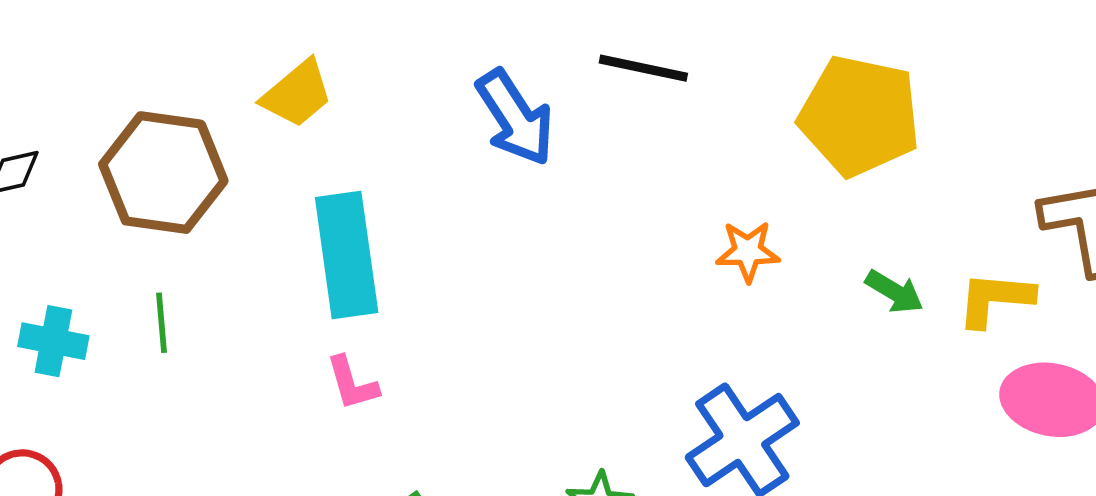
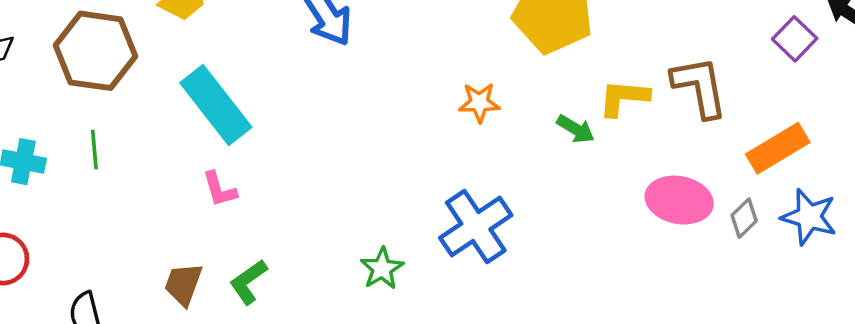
cyan rectangle: (347, 255) -> (216, 105), turned -30
yellow L-shape: (995, 299) -> (624, 98), moved

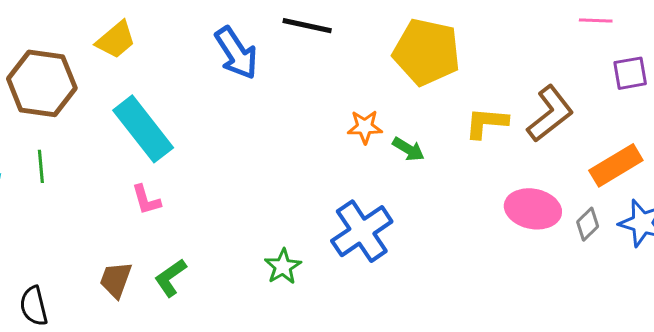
purple square: (795, 39) -> (630, 73), turned 36
brown L-shape: (700, 87) -> (550, 114), turned 62
green arrow: (576, 129) -> (408, 149), moved

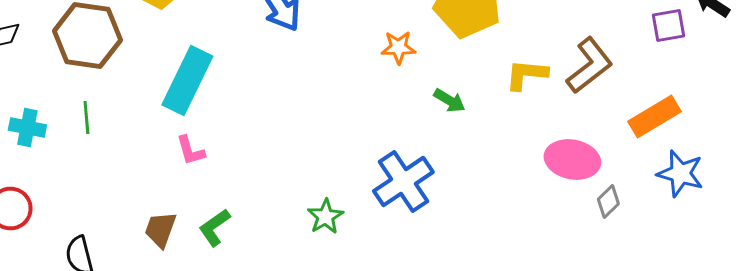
orange star: (365, 127) -> (398, 48), moved
cyan rectangle: (143, 129) -> (187, 80), turned 64
gray diamond: (588, 224) -> (608, 202), moved

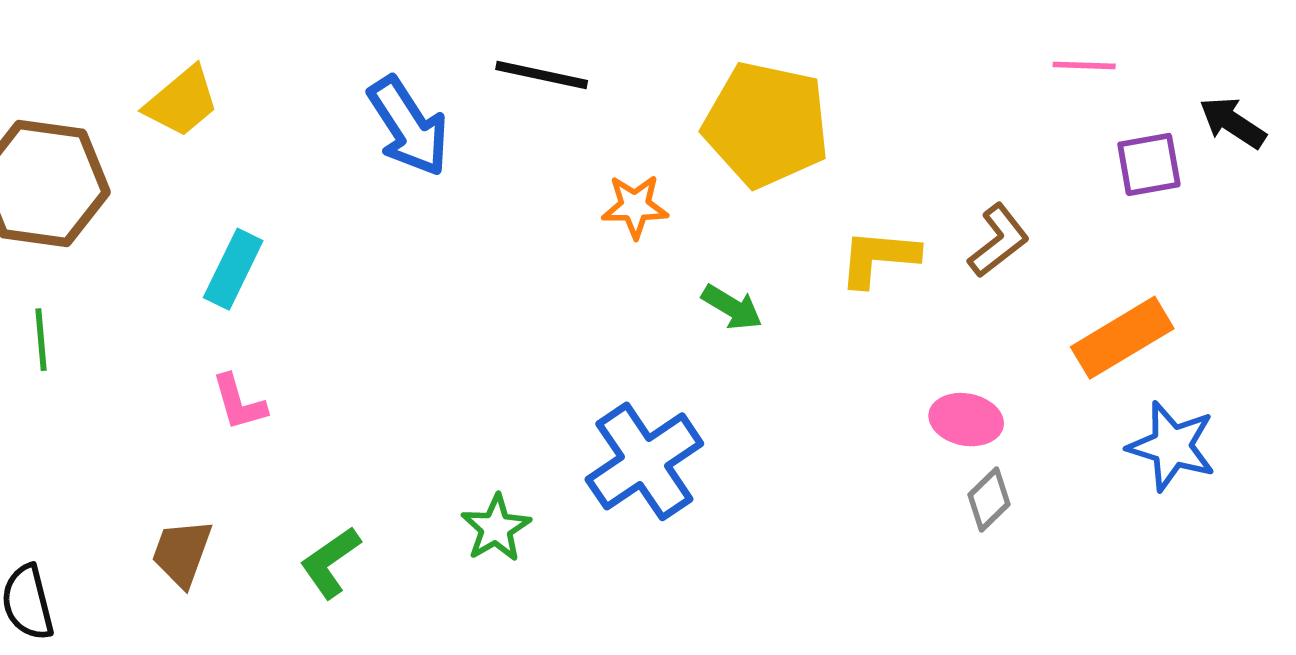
brown L-shape: (589, 66) -> (999, 241), size x0.7
cyan rectangle: (187, 80) -> (233, 269), size x0.6
pink ellipse: (572, 160) -> (966, 420), size x0.7
gray diamond: (608, 202) -> (989, 500), moved
green L-shape: (214, 228) -> (330, 562), moved

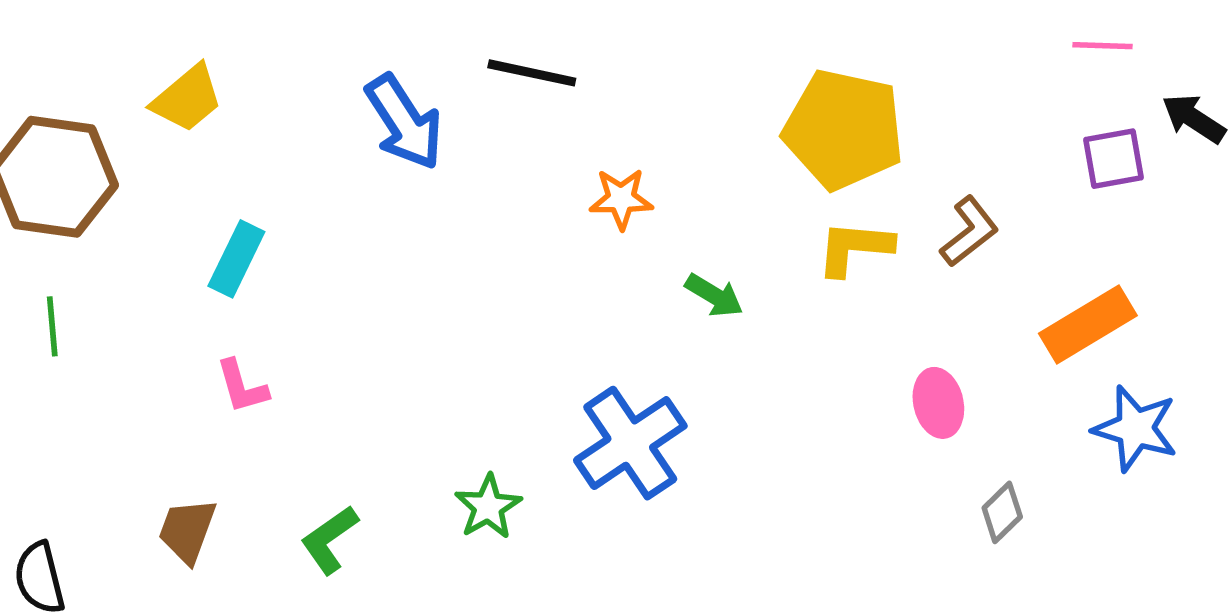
pink line: (1084, 65) -> (1102, 46), moved
yellow pentagon: (766, 124) -> (844, 129), moved
pink ellipse: (966, 420) -> (938, 403), turned 66
gray diamond: (989, 500) -> (1002, 512), moved

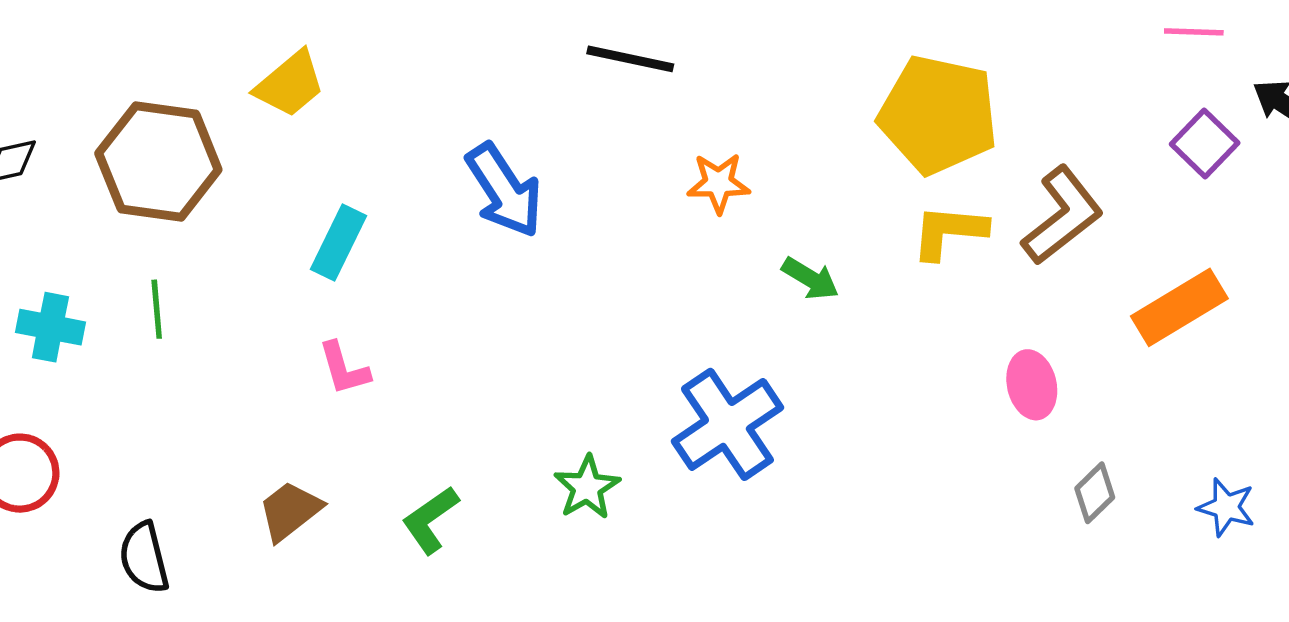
blue arrow: (404, 122) -> (504, 190), moved
purple square: (1113, 159) -> (1205, 144), turned -36
brown L-shape: (969, 232) -> (1062, 216), size x1.4
blue star: (1135, 428) -> (1226, 507), moved, size x0.7
brown trapezoid: (187, 531) -> (290, 511), turned 32

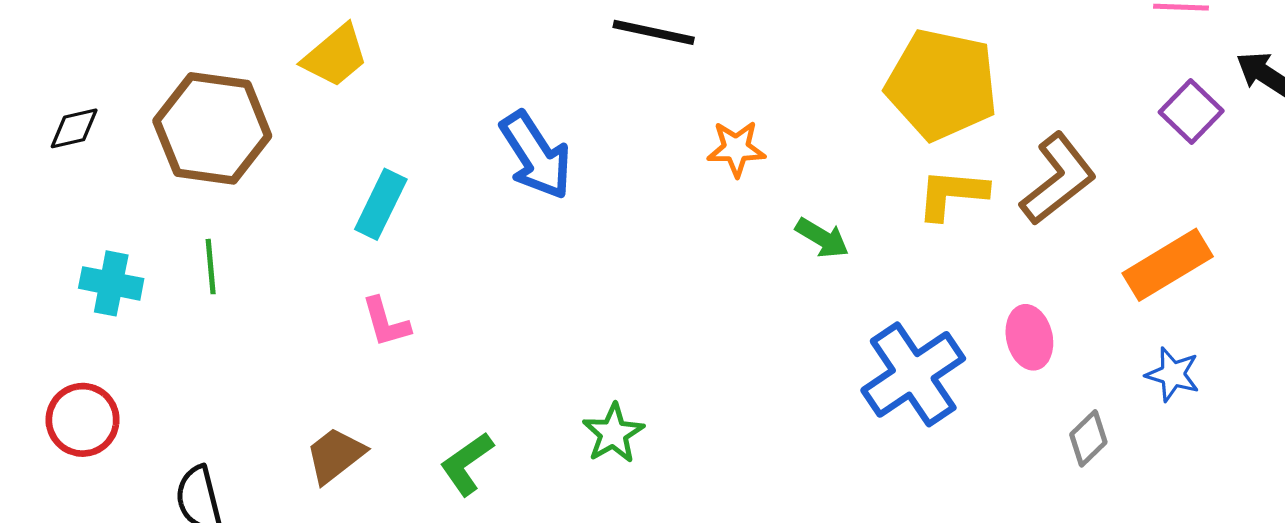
blue cross: (727, 424) -> (913, 374), moved
blue star: (1226, 507) -> (1173, 374), moved

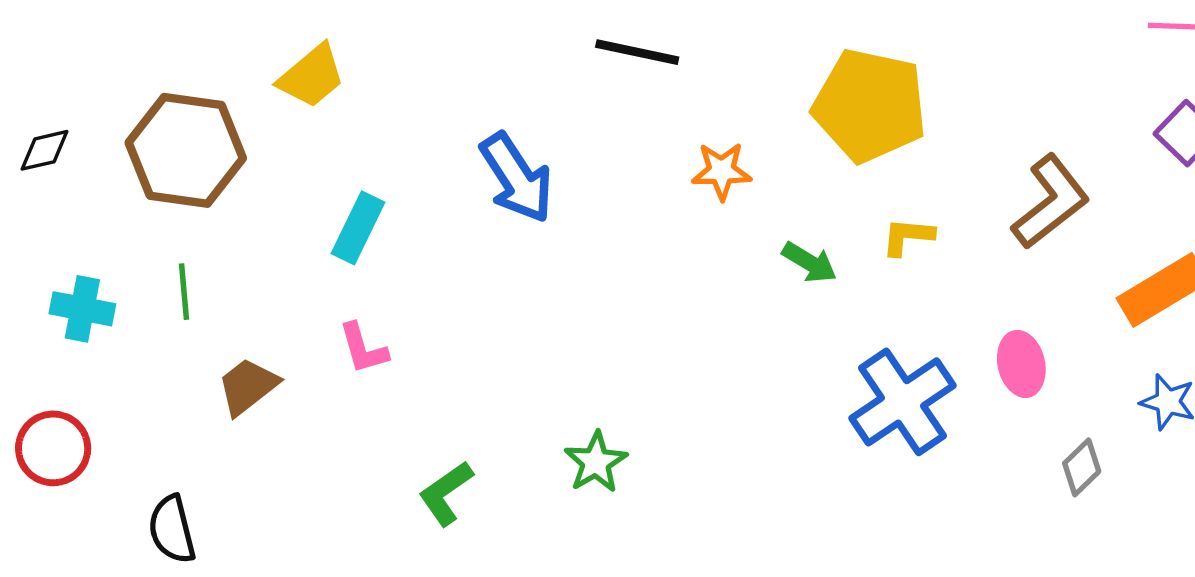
yellow pentagon: (942, 85) -> (870, 106), moved
yellow L-shape: (952, 194) -> (908, 236), moved, size x0.7
brown trapezoid: (335, 455) -> (248, 386), moved

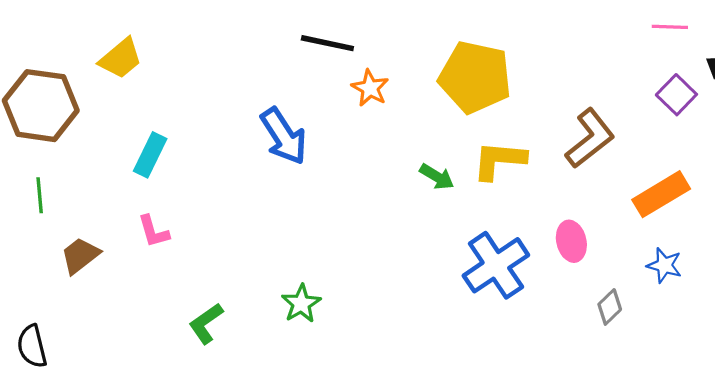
orange star: (722, 171) -> (370, 88), moved, turned 30
blue arrow: (517, 178) -> (284, 136), moved
yellow L-shape: (908, 236) -> (499, 160), size x1.6

